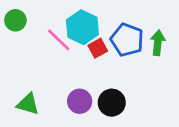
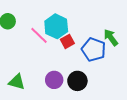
blue pentagon: (127, 40) -> (94, 50), moved
green arrow: (158, 43) -> (111, 37), turned -42

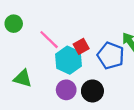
cyan hexagon: (56, 26) -> (68, 60), moved
green triangle: (17, 82) -> (23, 78), moved

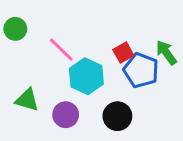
red square: (81, 46) -> (123, 53), moved
purple circle: (66, 90) -> (66, 115), moved

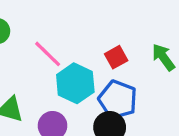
blue pentagon: (141, 70) -> (118, 100), moved

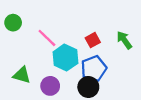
blue pentagon: (118, 100) -> (94, 68), turned 30

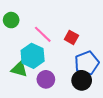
red square: (93, 40) -> (71, 37), moved, turned -32
cyan hexagon: (65, 58) -> (33, 56), moved

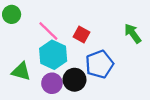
cyan hexagon: (33, 56) -> (53, 55), moved
black circle: (82, 80) -> (74, 80), moved

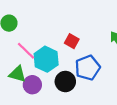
pink line: (48, 31) -> (26, 51), moved
purple circle: (52, 83) -> (32, 85), moved

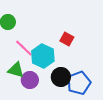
blue pentagon: (88, 68) -> (79, 83), moved

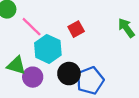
red square: (67, 39) -> (76, 29), turned 32
pink line: (24, 48) -> (32, 27), moved

